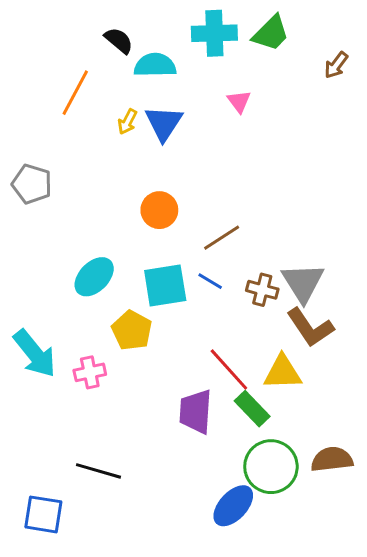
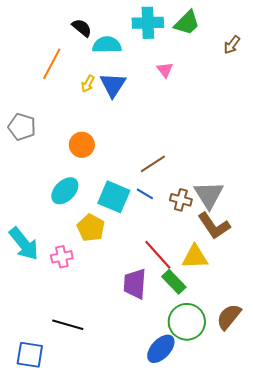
orange circle: (159, 210) -> (82, 145), moved
cyan square: (165, 285) -> (114, 197), turned 32
brown semicircle: (332, 459) -> (229, 317), turned -44

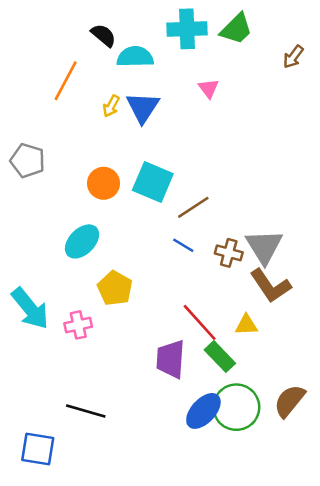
cyan square: (114, 197) -> (153, 182), moved
yellow triangle: (195, 257) -> (246, 325), size x0.7
blue ellipse: (161, 349) -> (203, 411), moved

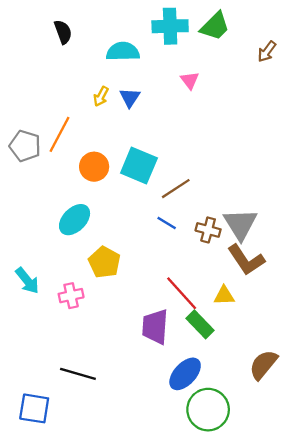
black semicircle: (104, 35) -> (63, 32), moved, turned 30
orange line: (66, 81) -> (60, 134), moved
blue triangle: (143, 107) -> (130, 98), size x0.7
cyan arrow: (30, 309) -> (27, 281), size x0.7
green circle: (236, 407) -> (208, 410), moved

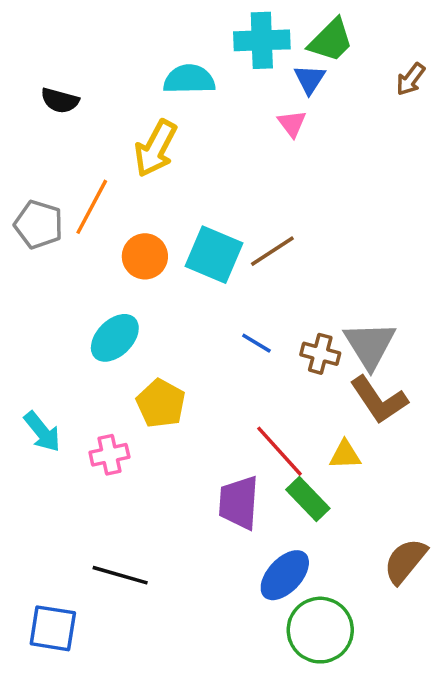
black semicircle: (63, 32) -> (60, 101), moved, turned 125
yellow arrow: (101, 96) -> (156, 148), size x1.8
blue triangle: (130, 98) -> (310, 79), moved
brown line: (176, 189) -> (272, 251), moved

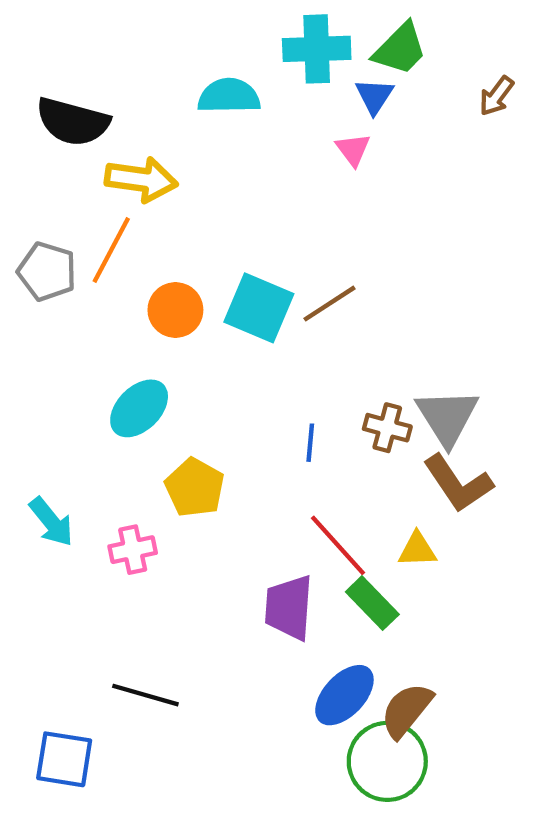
black semicircle: (60, 101) -> (73, 122), size x1.6
yellow arrow: (156, 148) -> (141, 179), moved, turned -110
blue line: (256, 343) -> (310, 443), moved, turned 64
brown semicircle: (405, 561) -> (407, 710), moved

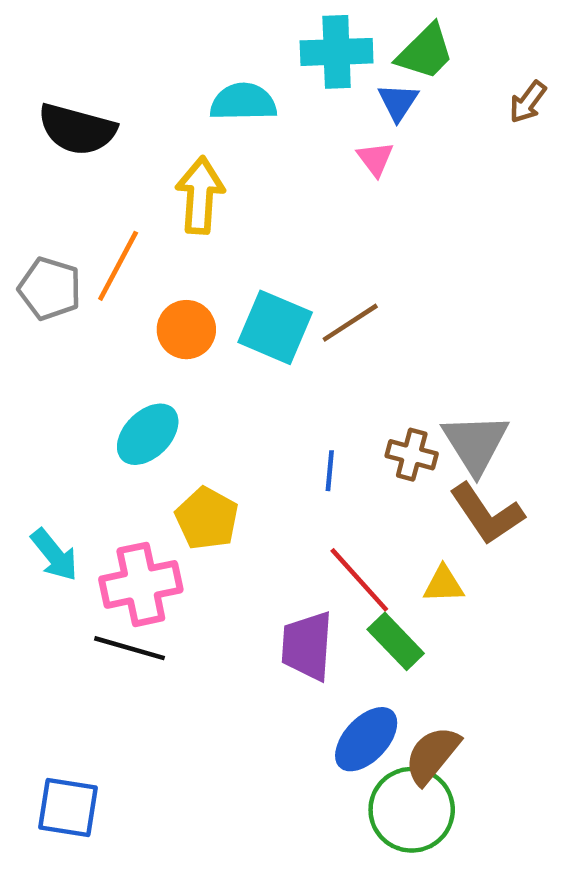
yellow arrow: (141, 179) -> (200, 195), moved, turned -94
pink cross: (133, 550) -> (141, 584), size x1.6
black line: (145, 695) -> (129, 648), moved

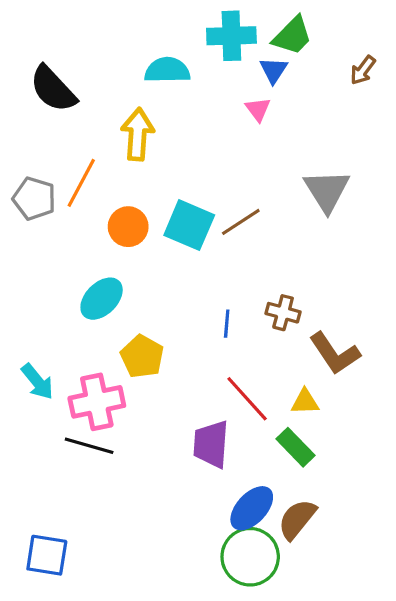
black semicircle: (77, 129) -> (53, 89), turned 32
gray triangle: (475, 443) -> (327, 191), moved
green rectangle: (396, 641) -> (296, 447), moved
green circle: (412, 810) -> (250, 557), moved

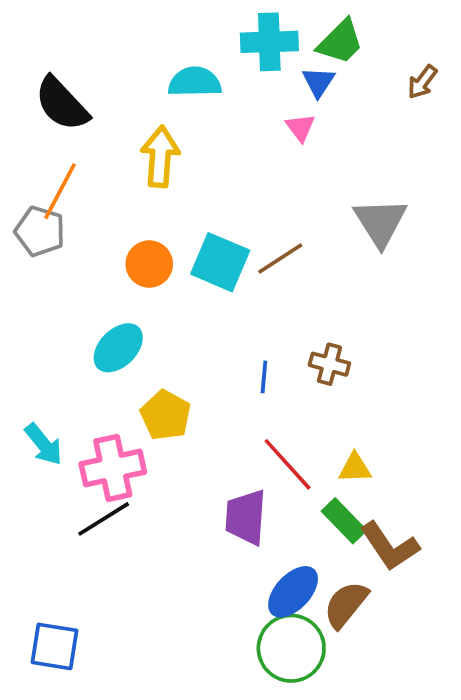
orange line: (81, 183) -> (60, 191), moved
brown L-shape: (335, 353) -> (390, 546), moved
black line: (89, 446) -> (104, 519), turned -48

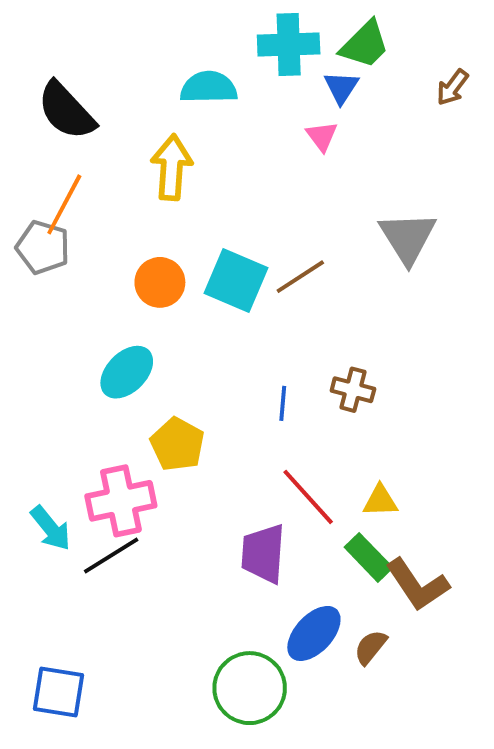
cyan arrow: (44, 444) -> (51, 528), moved
brown semicircle: (346, 605) -> (371, 647), size x0.7
green circle: (291, 648) -> (250, 688), moved

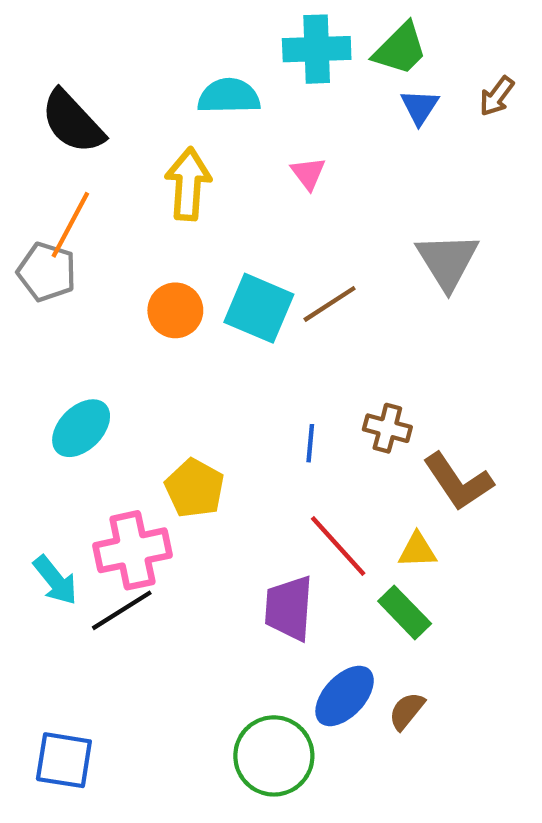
blue triangle: (341, 87) -> (420, 107), moved
pink triangle: (322, 136) -> (308, 173), moved
cyan ellipse: (127, 372) -> (81, 428), moved
brown L-shape: (417, 585) -> (458, 482), moved

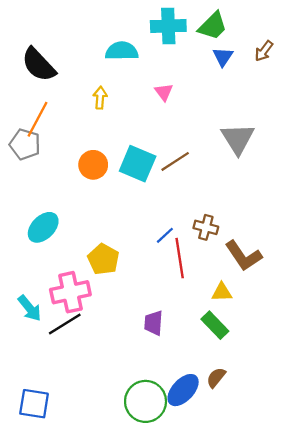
yellow arrow: (188, 184) -> (100, 98), size x0.6
blue line: (310, 443) -> (165, 235), turned 42
red line: (338, 546) -> (180, 258), moved, turned 33
purple trapezoid: (289, 608) -> (153, 323), size x0.7
blue ellipse: (345, 696) -> (183, 390), moved

